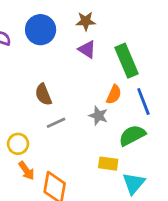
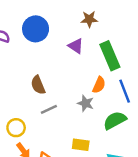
brown star: (86, 21) -> (89, 19), moved
yellow rectangle: (108, 164) -> (81, 145), moved

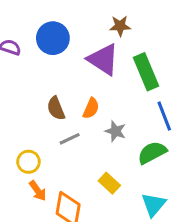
purple triangle: (76, 46) -> (103, 60), size x1.6
orange semicircle: (99, 85) -> (91, 108), moved
yellow rectangle: (81, 145) -> (109, 183), turned 35

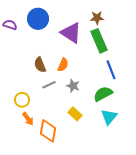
brown star: (120, 26) -> (97, 18), moved
gray star: (115, 131) -> (73, 86), moved
cyan triangle: (154, 204) -> (109, 117), moved

